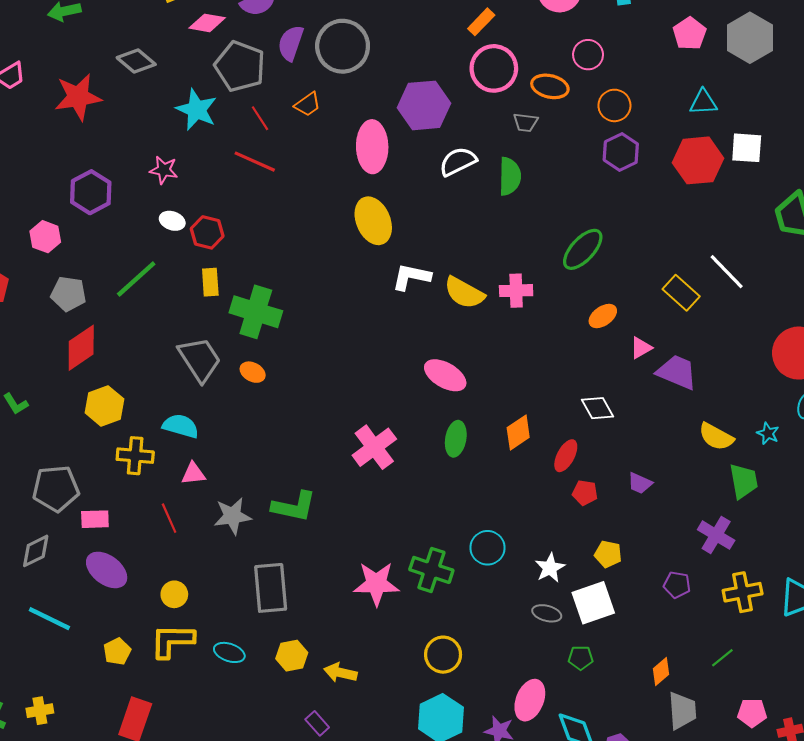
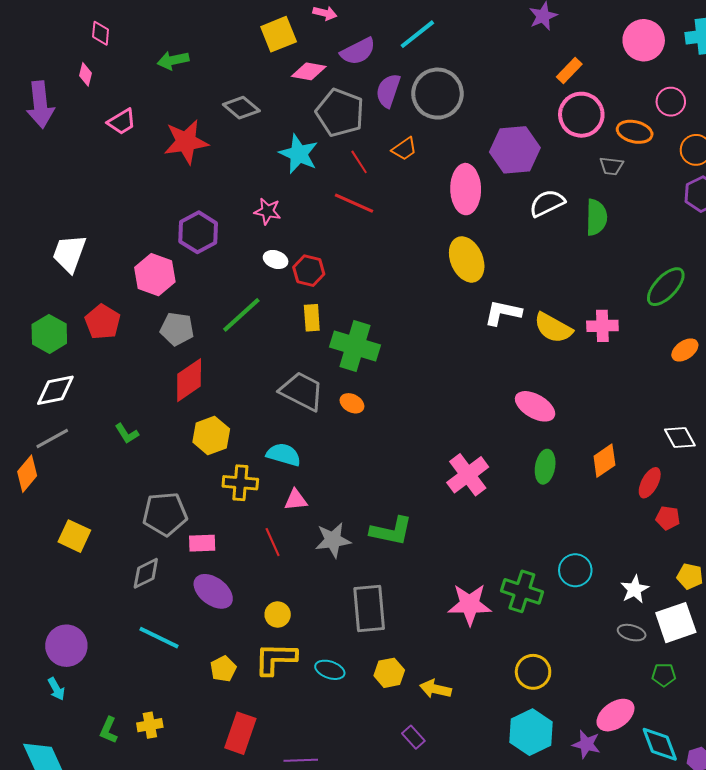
pink hexagon: (45, 237) -> (155, 275), size x1.4
gray trapezoid: (200, 359) -> (302, 391), turned -30
pink ellipse: (530, 700) -> (615, 715), turned 33

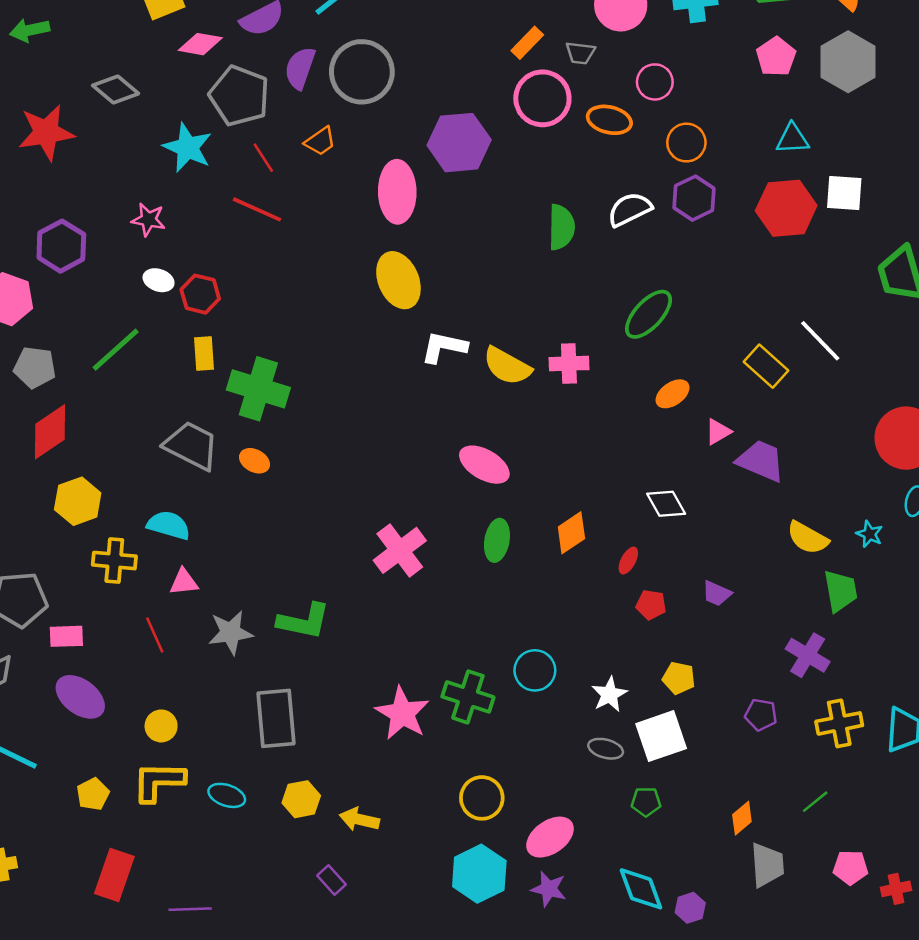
gray trapezoid: (611, 166) -> (580, 53), moved
white semicircle: (547, 203) -> (630, 209), moved
red ellipse: (650, 483) -> (628, 561), size x0.7
pink star: (470, 604) -> (402, 713), turned 30
pink ellipse: (615, 715) -> (550, 837), moved

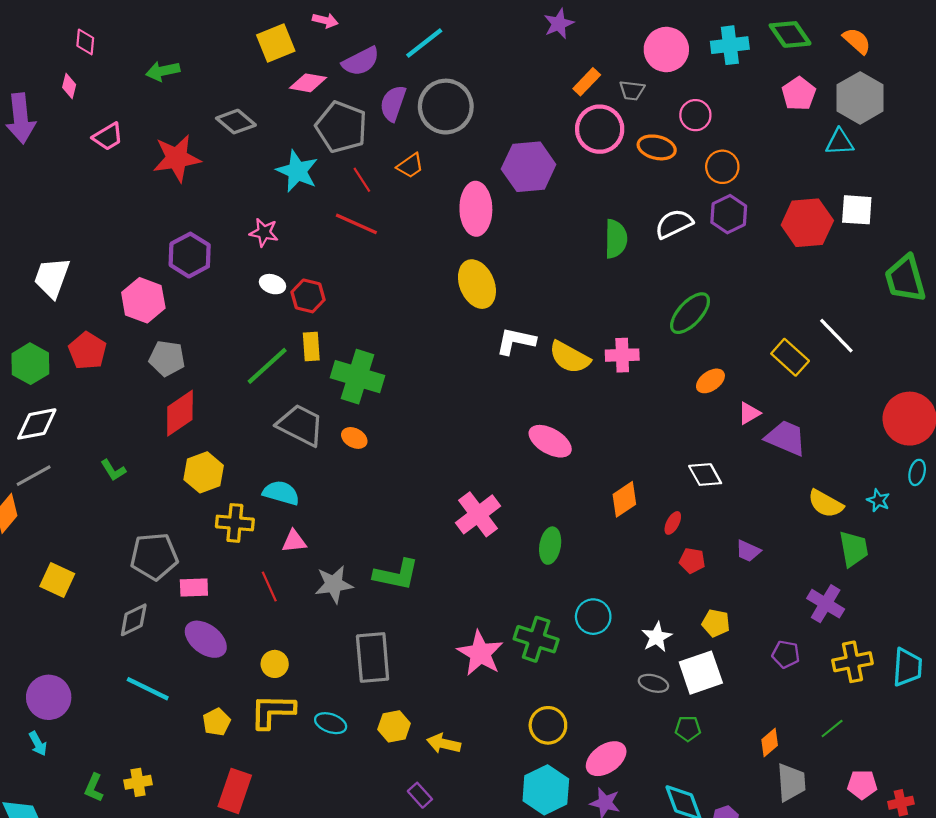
cyan triangle: (792, 139) -> (840, 142), moved
green line: (116, 350) -> (267, 366), moved
green ellipse: (497, 540) -> (550, 546), moved

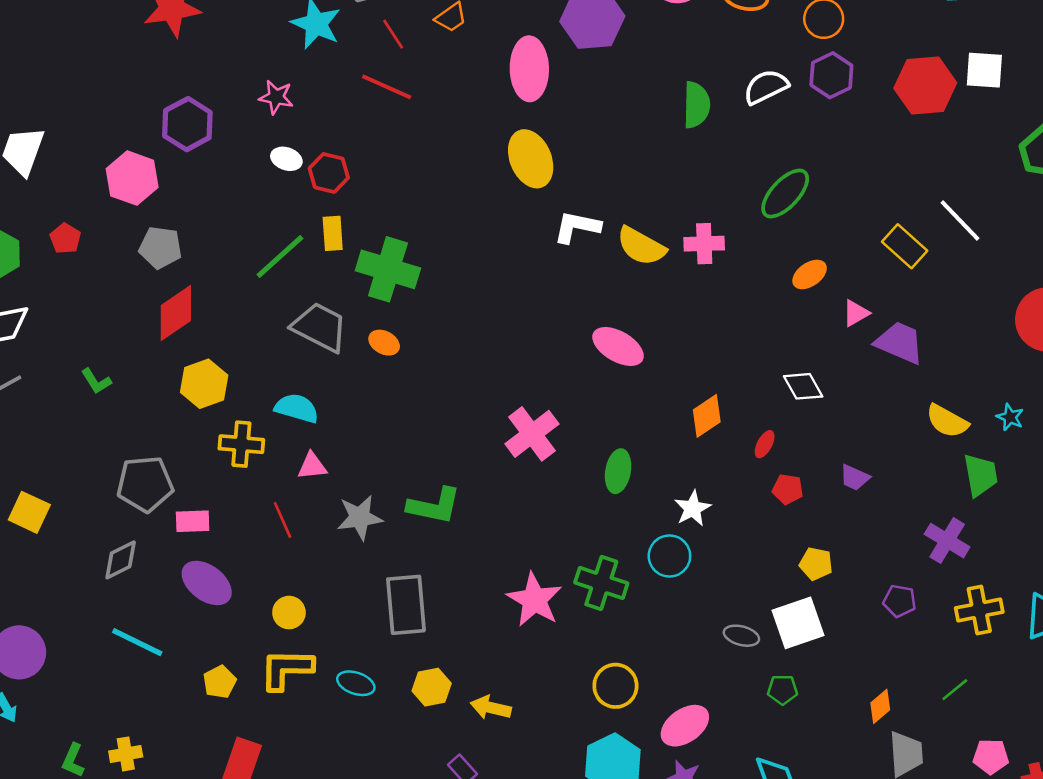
red pentagon: (87, 351) -> (65, 238), size x0.7
white star: (657, 637) -> (693, 508), moved

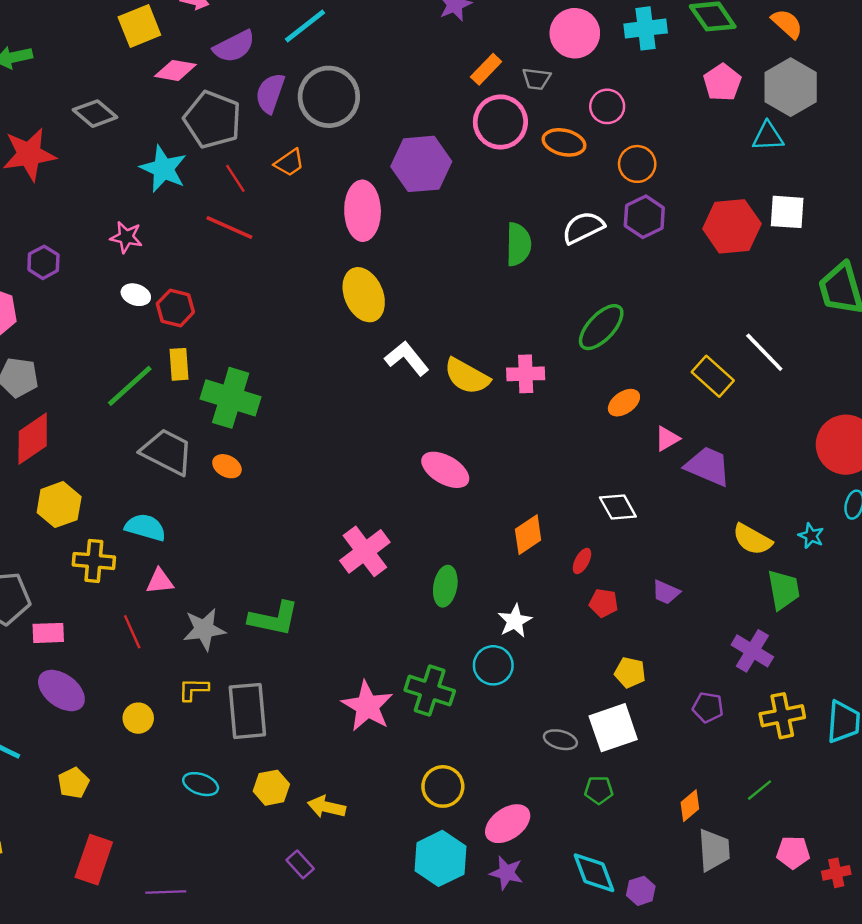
purple hexagon: (187, 124) -> (43, 262), size x0.7
white L-shape: (577, 227) -> (407, 358), turned 39
yellow L-shape: (286, 669) -> (193, 689), moved, size x0.6

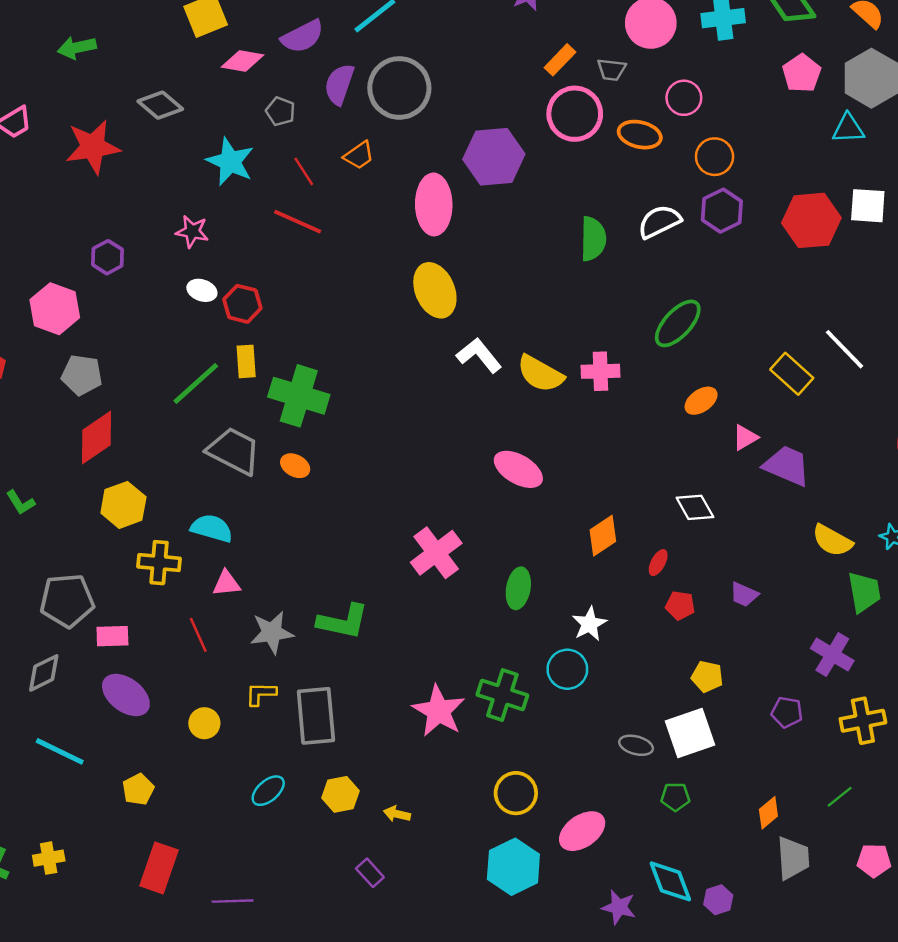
gray pentagon: (213, 120) -> (280, 111), size x0.5
cyan ellipse: (201, 784) -> (268, 791), turned -60
yellow arrow: (327, 807) -> (397, 814), size x0.7
purple star: (506, 873) -> (619, 907), moved

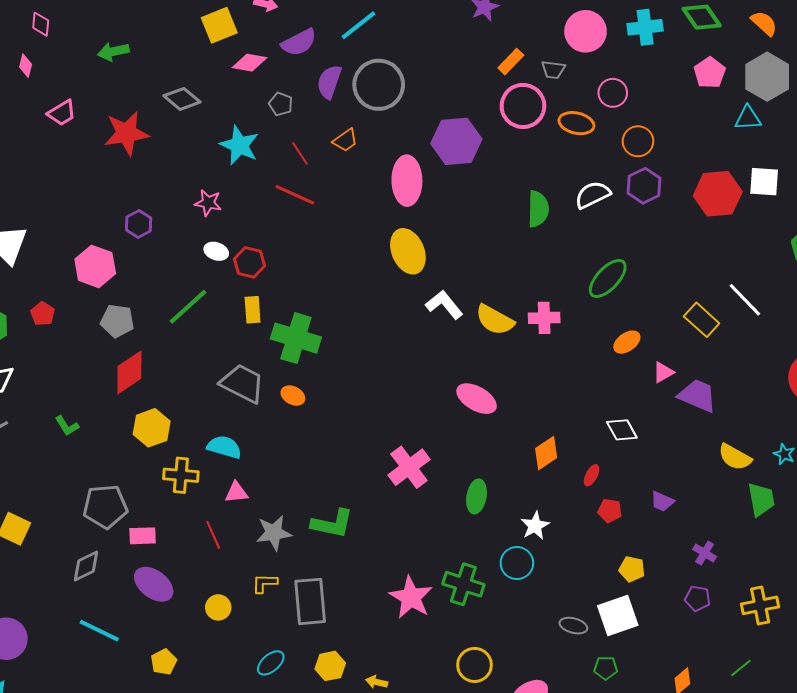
green line: (196, 384) -> (188, 307), moved
purple cross: (832, 655) -> (705, 553), moved, size x0.7

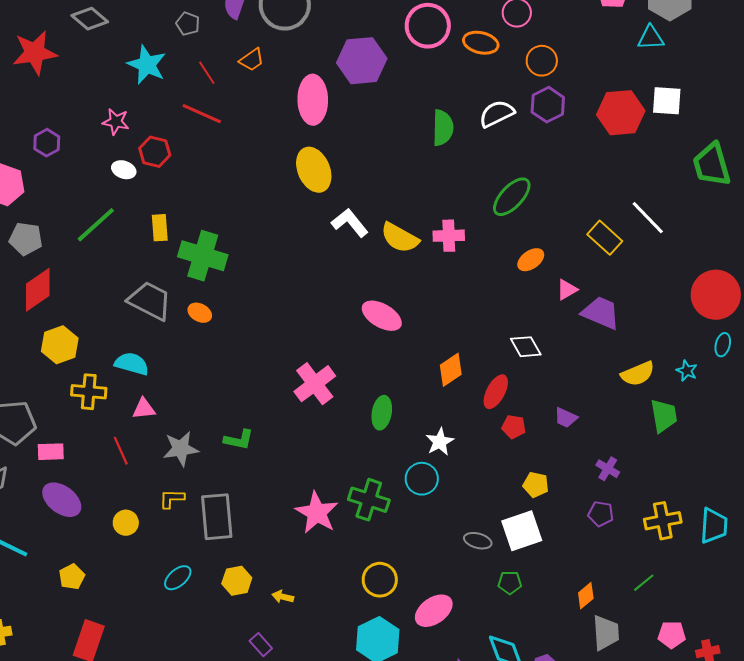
red hexagon: (250, 262) -> (155, 152), moved
yellow semicircle: (735, 457) -> (638, 374), turned -52
red ellipse: (592, 475) -> (496, 392), size x1.6
green L-shape: (332, 524) -> (239, 440), size x0.7

